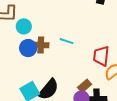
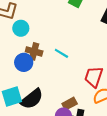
blue circle: (28, 48) -> (24, 62), moved

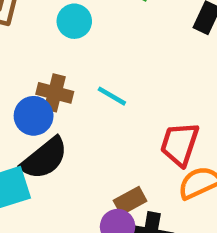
cyan circle: (21, 28) -> (74, 21), moved
black semicircle: (32, 99) -> (44, 158), moved

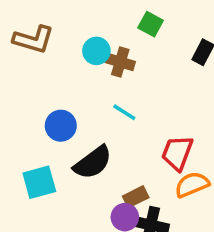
brown cross: (55, 93) -> (120, 62), moved
black semicircle: (44, 158) -> (93, 163), moved

